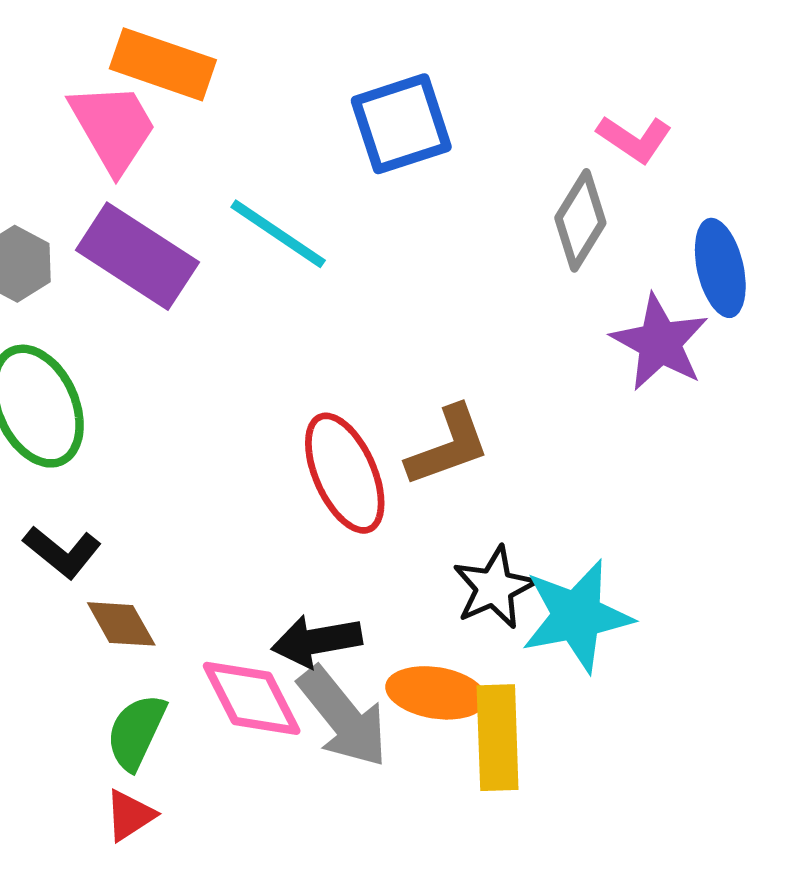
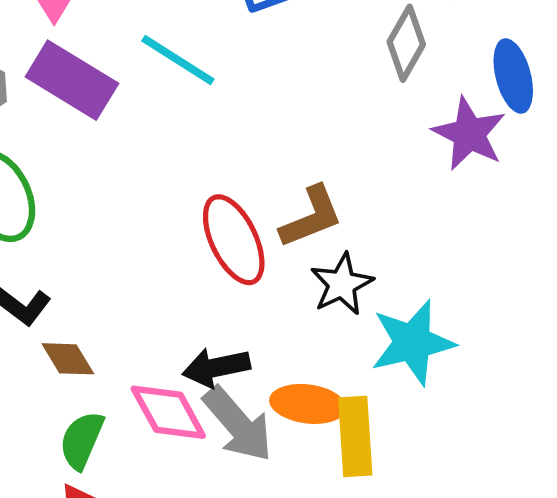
black star: (494, 587) -> (342, 284), moved

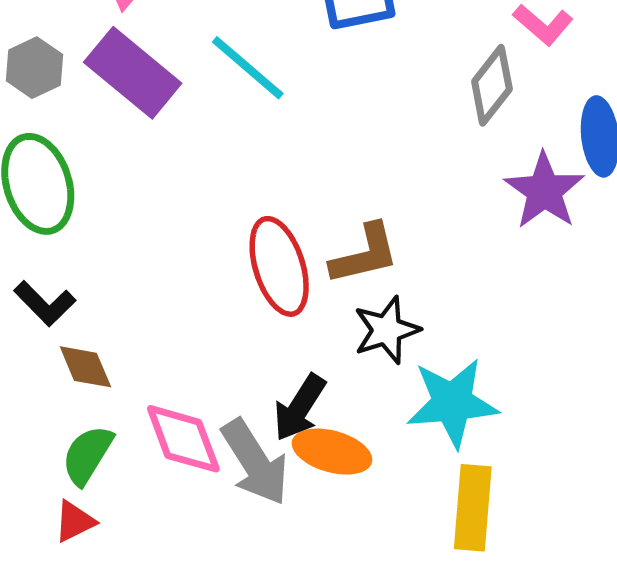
black arrow: (216, 367) -> (300, 408), moved, turned -54
yellow rectangle: (355, 436) -> (473, 508), moved

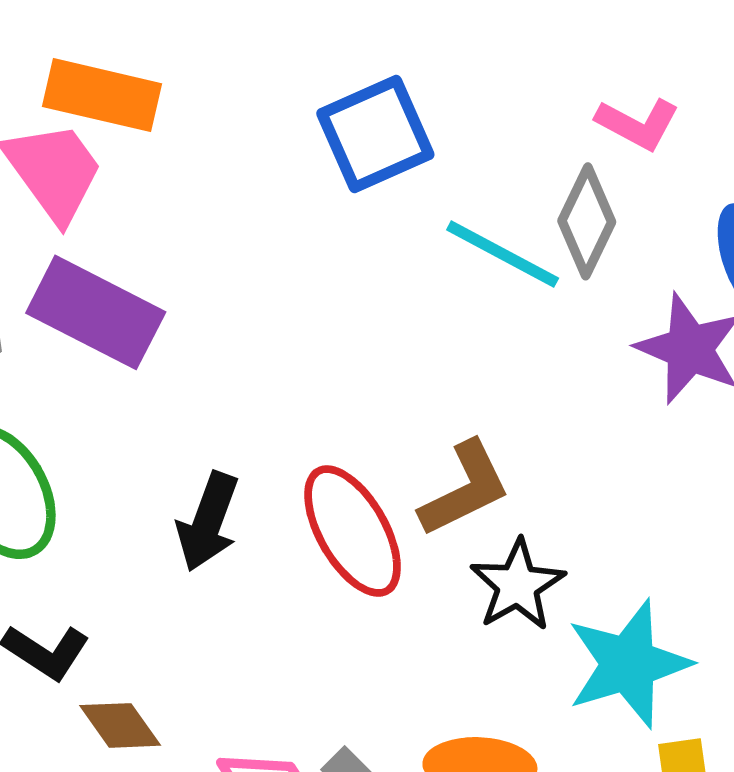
cyan line: (248, 68) -> (503, 254), moved
black arrow: (300, 408) -> (208, 522), moved

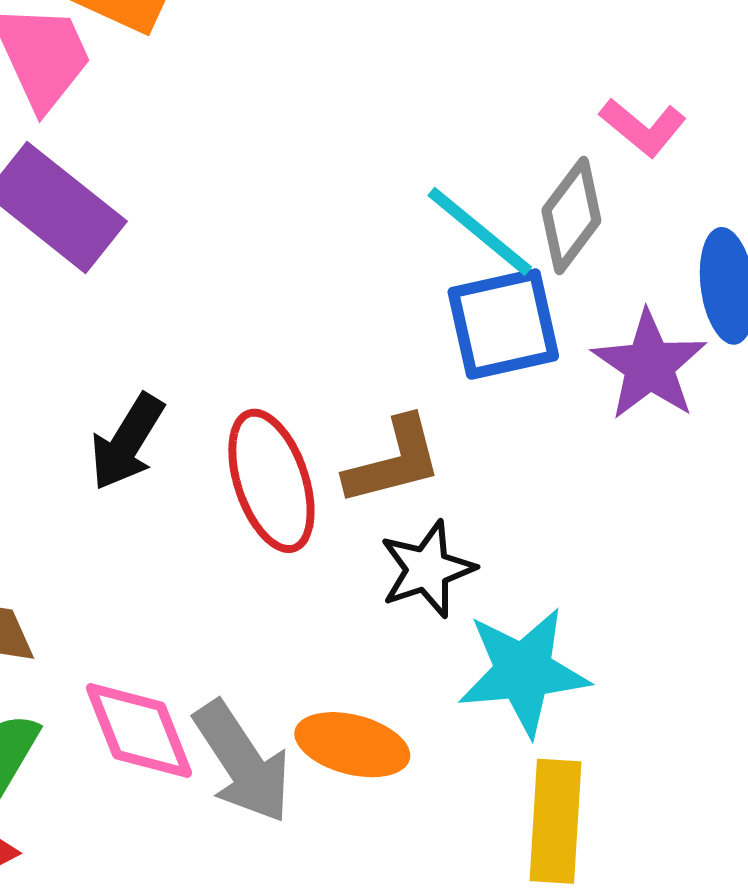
blue square: (375, 134) -> (503, 324), moved

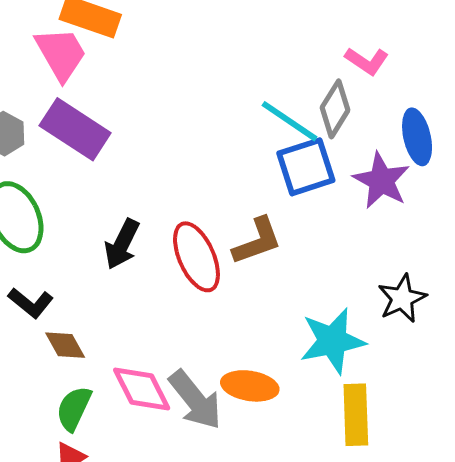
black star: (427, 569) -> (402, 298), moved

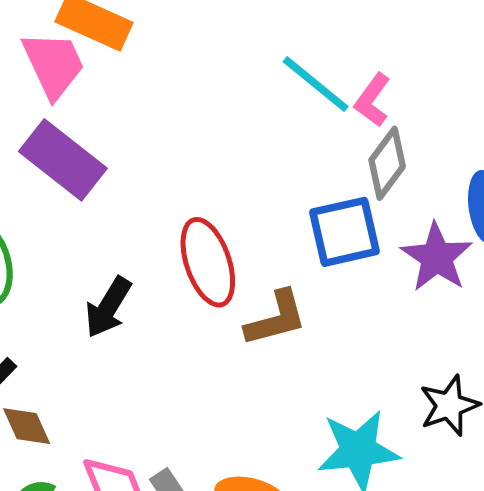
pink L-shape: (367, 61) -> (373, 100), moved, turned 87
cyan line: (290, 121) -> (316, 84), moved
red ellipse: (196, 257) -> (208, 262), moved

